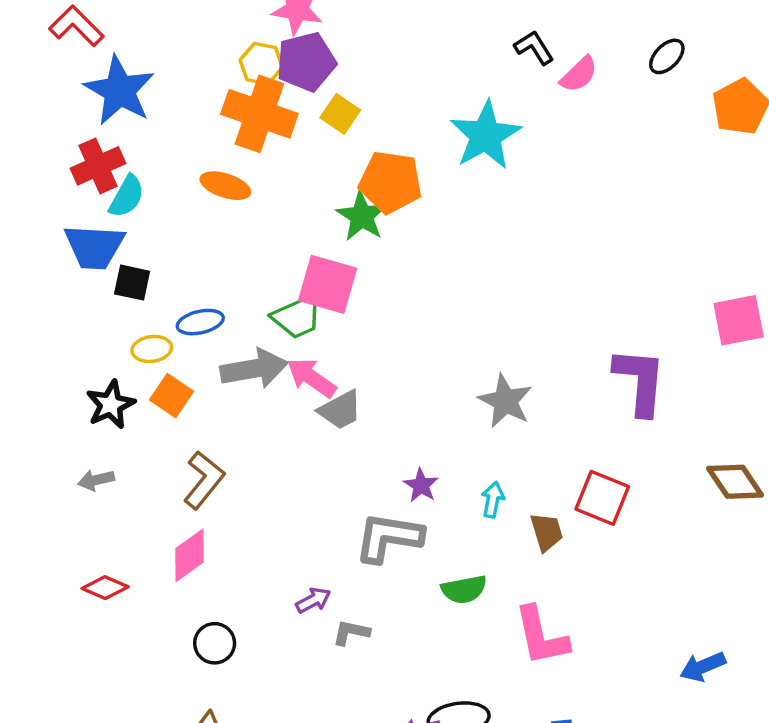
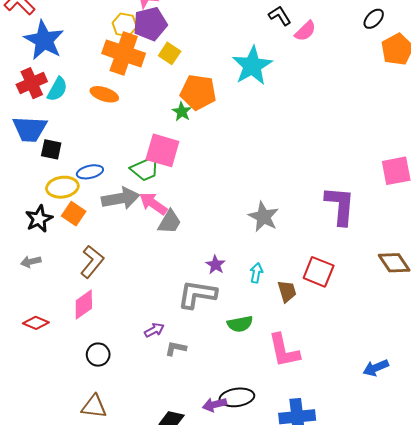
black ellipse: (667, 56) -> (374, 19), moved
cyan semicircle: (127, 196) -> (57, 89), moved
green star: (362, 216) -> (182, 112), size x0.7
yellow ellipse: (152, 349) -> (62, 187), size x1.4
gray trapezoid: (340, 410) -> (170, 222), turned -32

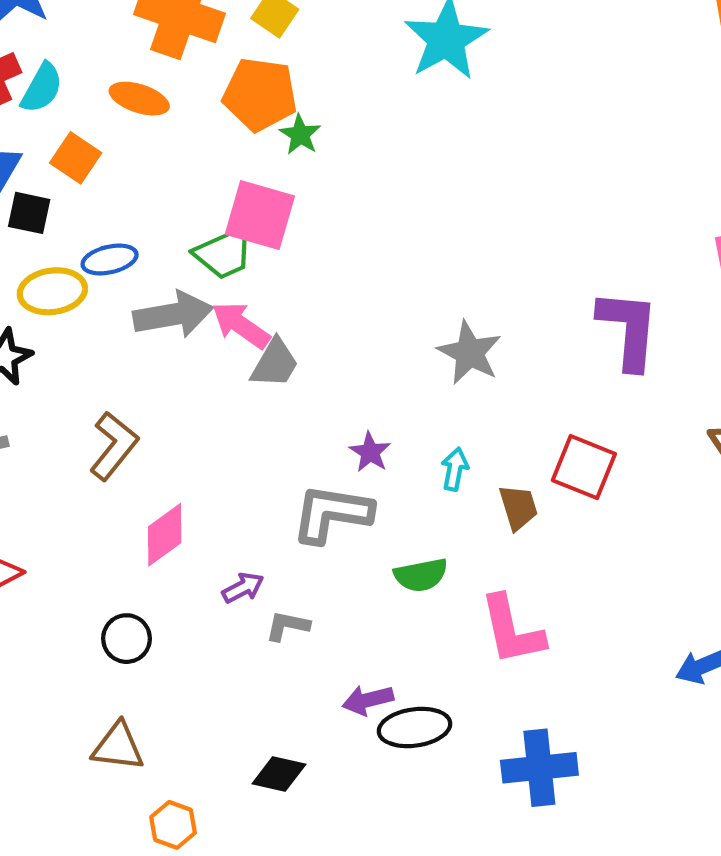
orange pentagon: (198, 92) -> (260, 94), moved
orange square: (74, 214) -> (76, 158), moved
pink diamond: (84, 305) -> (165, 535), moved
purple arrow: (214, 405) -> (368, 700), moved

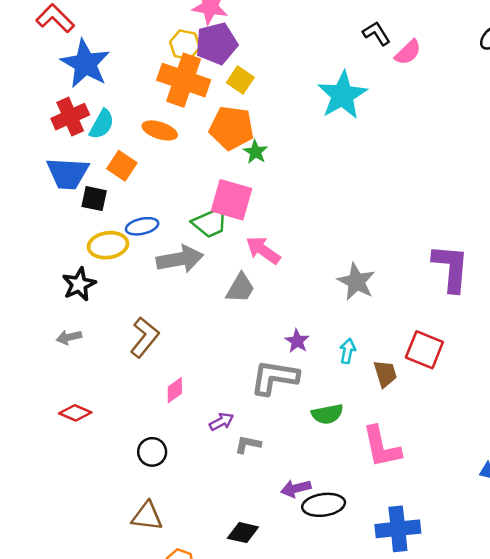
pink arrow: (241, 325) -> (263, 250), moved
pink diamond: (165, 535) -> (175, 390), size x0.7

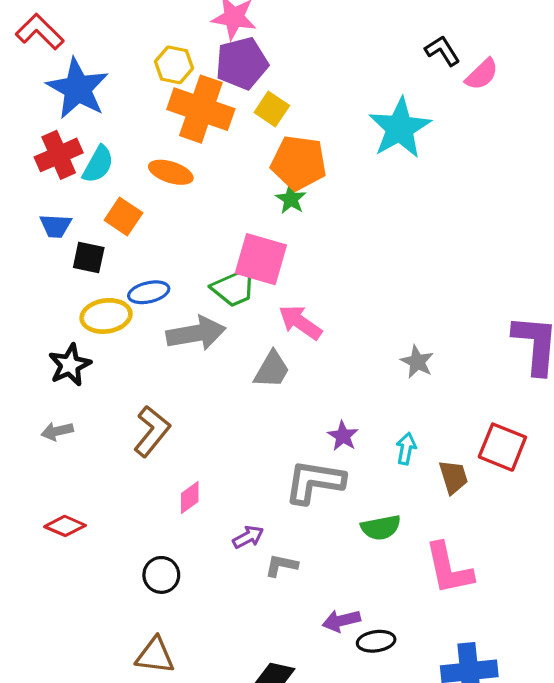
yellow hexagon: (185, 45) -> (174, 65), moved
orange pentagon: (232, 128) -> (299, 163), moved
blue trapezoid: (68, 173) -> (56, 226), size x0.6
gray star: (356, 282) -> (417, 362), size x0.7
black ellipse: (324, 505) -> (376, 641), size x0.7

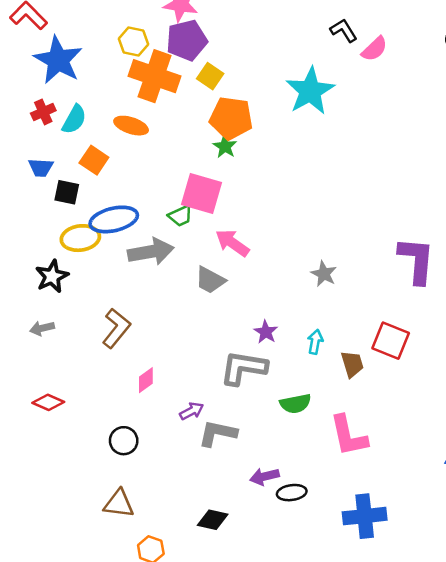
red cross: (59, 155) -> (43, 112), size x0.7
green trapezoid: (234, 288) -> (180, 216), size x0.7
blue ellipse: (149, 292) -> (114, 219), size x1.5
gray trapezoid: (272, 370) -> (210, 280), turned 88
gray L-shape: (281, 565) -> (218, 433), size x1.5

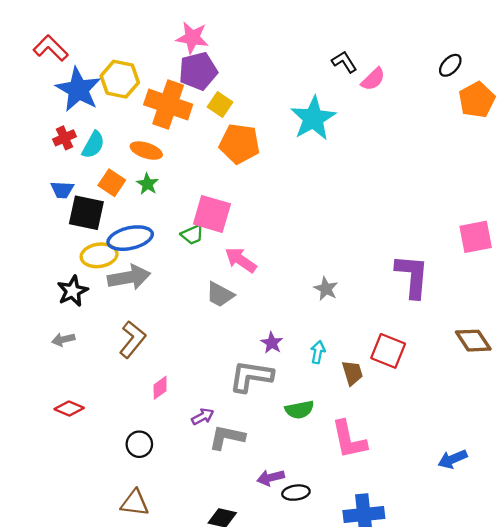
yellow hexagon: (134, 42) -> (120, 79), moved, size x1.4
green star: (225, 147) -> (147, 184), moved
black square: (67, 192) -> (86, 213), size x1.5
gray arrow: (151, 252) -> (129, 277), moved

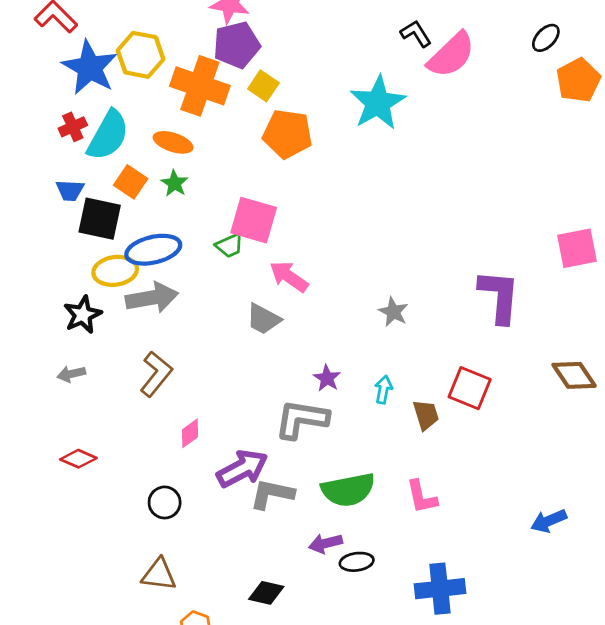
pink semicircle: (373, 79) -> (451, 55), size x1.6
cyan semicircle: (93, 145) -> (108, 135), size x1.5
green semicircle: (299, 410) -> (348, 490), moved, size x1.5
purple arrow: (203, 417) -> (242, 469), size x1.8
pink L-shape: (349, 440) -> (422, 497), size x0.7

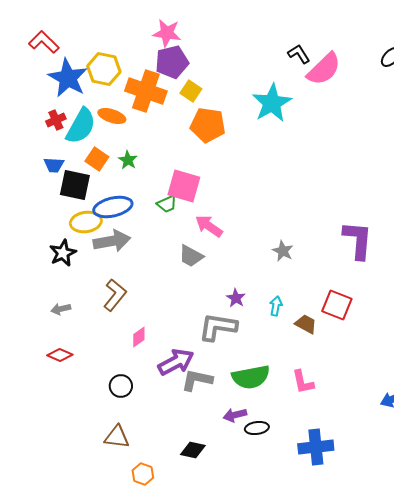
orange ellipse: (173, 142) -> (112, 116), moved
gray arrow: (71, 374) -> (61, 309), moved
brown trapezoid: (426, 415) -> (306, 324), turned -45

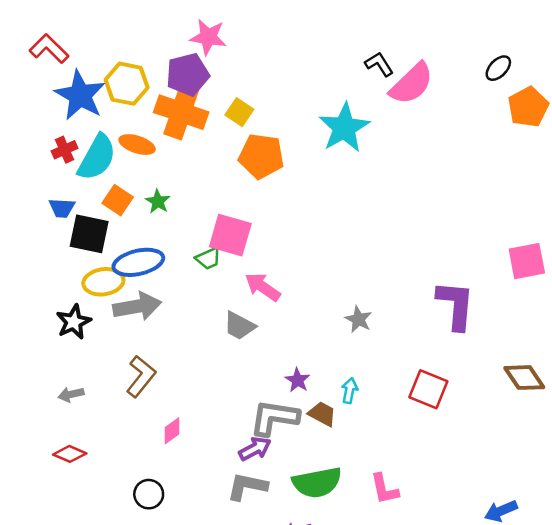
purple pentagon: (172, 62) -> (188, 75), moved
brown trapezoid: (306, 324) -> (322, 414), moved
purple arrow: (176, 362) -> (255, 449), moved, size x0.7

